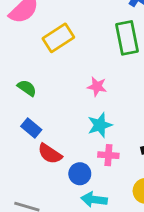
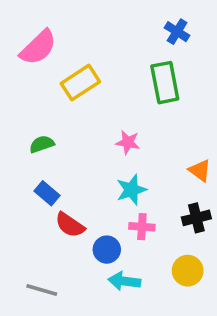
green semicircle: (27, 88) -> (42, 144), turned -54

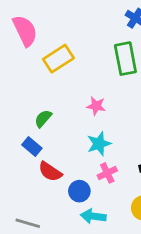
pink semicircle: (38, 47) -> (25, 31), turned -72
green semicircle: (42, 144) -> (43, 119), moved, turned -30
pink cross: (142, 227) -> (107, 173), turned -30

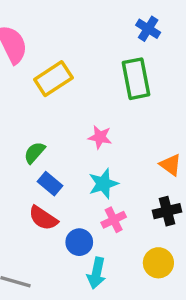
blue rectangle: (32, 146) -> (50, 184), moved
cyan arrow: (93, 216) -> (96, 273), turned -85

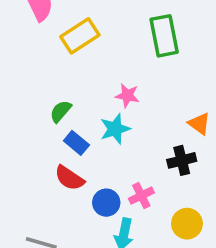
cyan star: (103, 184) -> (115, 129), moved
black cross: (167, 211) -> (182, 160), moved
pink cross: (114, 220) -> (141, 196), moved

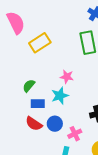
blue rectangle: (76, 143) -> (38, 104), turned -40
blue circle: (106, 203) -> (55, 124), moved

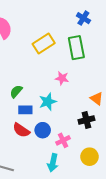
yellow rectangle: (40, 43) -> (44, 44), moved
pink star: (67, 77) -> (62, 78), moved

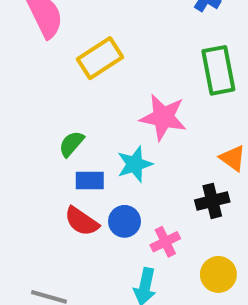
yellow rectangle: (44, 44) -> (100, 58), moved
green rectangle: (76, 48) -> (218, 70), moved
pink star: (62, 78) -> (163, 117), size x1.6

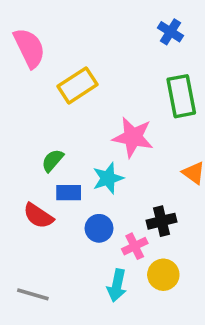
black cross: (212, 201) -> (162, 221), moved
red semicircle: (82, 221) -> (38, 216), moved
yellow circle: (218, 274) -> (163, 275), moved

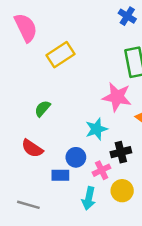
pink star: (133, 137) -> (117, 97), moved
cyan star: (108, 178) -> (96, 129), moved
blue rectangle: (69, 193) -> (60, 175), moved

